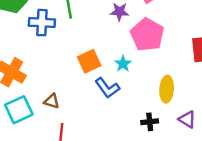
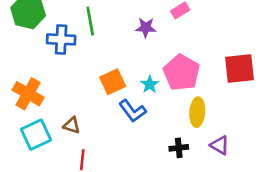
pink pentagon: (147, 35) -> (181, 73), moved

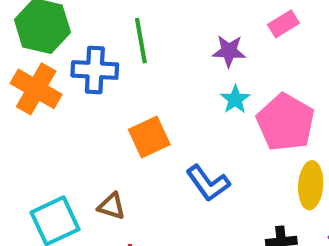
orange square: (113, 82) -> (149, 137), moved
cyan star: (150, 84) -> (235, 99), moved
orange cross: (28, 94) -> (36, 89), moved

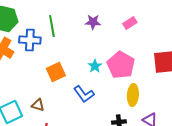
pink rectangle: (283, 24) -> (130, 23), moved
purple star: (229, 51) -> (93, 22), moved
cyan star: (235, 99) -> (95, 66), moved

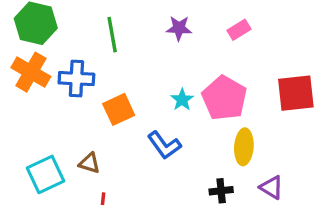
blue cross: (30, 40) -> (76, 79), moved

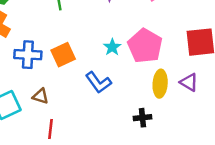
blue cross: (76, 79) -> (28, 55), moved
purple triangle: (272, 187) -> (189, 82), moved

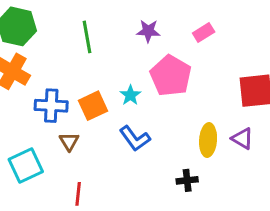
pink pentagon: (145, 46) -> (171, 76), moved
cyan star: (112, 47) -> (130, 95), moved
brown triangle: (40, 96) -> (69, 142), moved, turned 42

